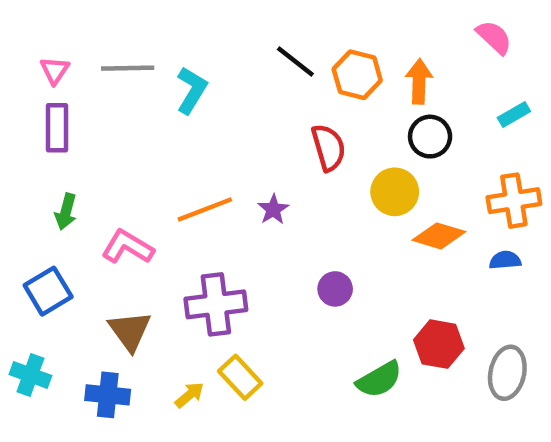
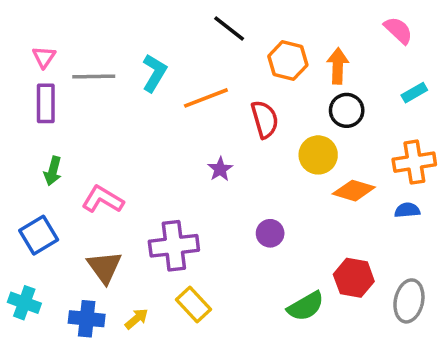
black line: (295, 62) -> (229, 28), moved
gray line: (128, 68) -> (94, 77), moved
orange line: (205, 209) -> (206, 98), moved
yellow arrow: (189, 395) -> (137, 319), moved

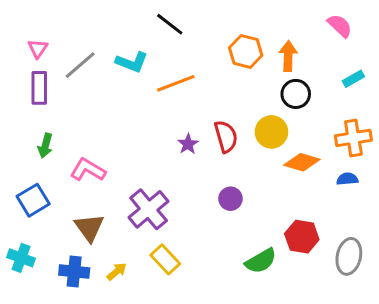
black line: (229, 28) -> (170, 24), moved
cyan L-shape: (154, 73) -> (132, 62), turned 80
gray line: (94, 77) -> (80, 65), turned -40
red semicircle: (265, 119) -> (226, 136), moved
purple cross: (174, 246) -> (149, 209), turned -33

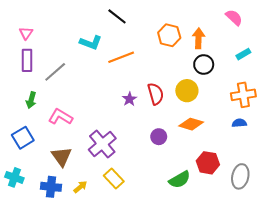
gray line: (80, 65) -> (55, 72), moved
orange diamond: (302, 162) -> (191, 124), moved

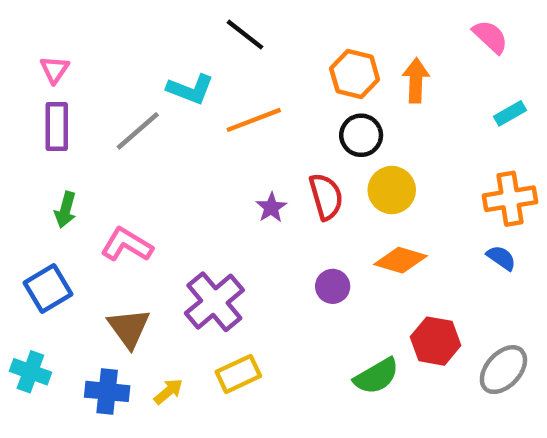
black circle: (204, 65) -> (361, 135), moved
gray line: (55, 72) -> (138, 131), moved
blue semicircle: (239, 123) -> (501, 258), turned 40
gray ellipse: (240, 176) -> (503, 370), turned 30
yellow rectangle: (114, 178) -> (238, 374), turned -72

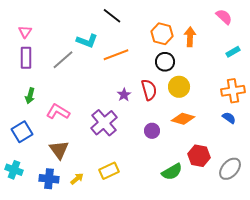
purple cross: (214, 302) -> (104, 123), moved

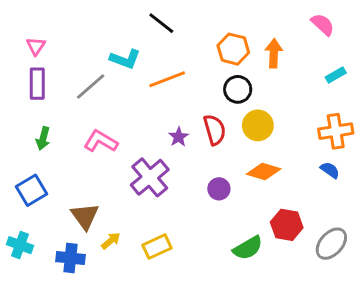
pink L-shape: (58, 112) -> (101, 141), moved
yellow arrow: (77, 179) -> (111, 241), moved

